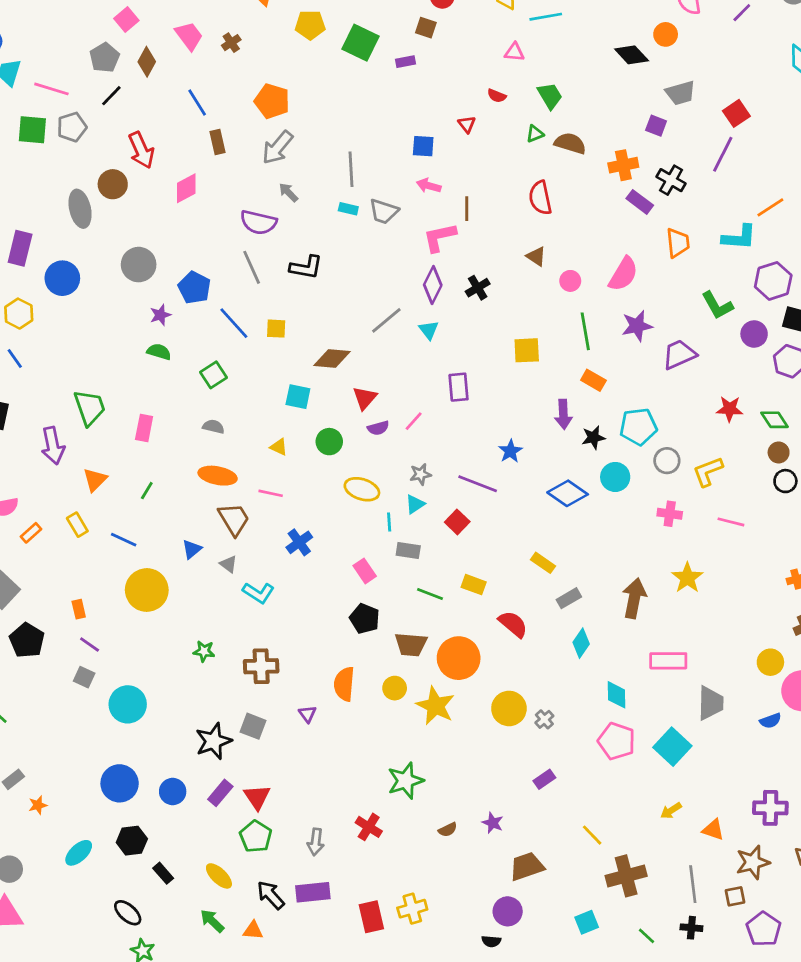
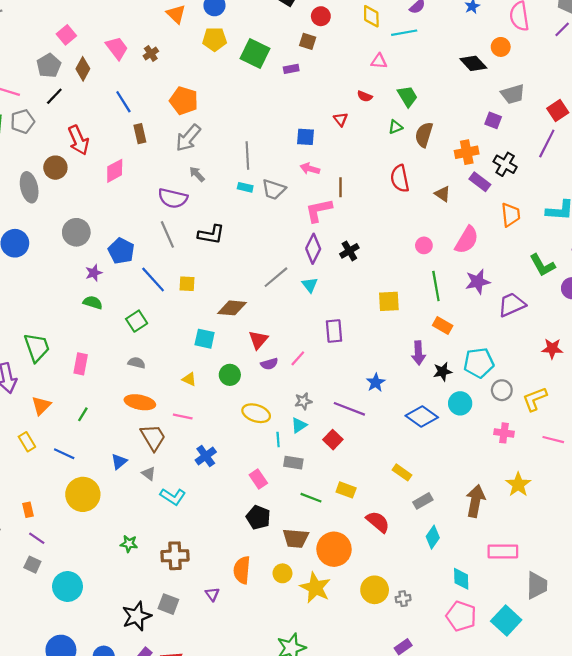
brown semicircle: (570, 143) -> (424, 135), turned -90
brown triangle: (536, 256) -> (443, 194), moved
gray cross: (544, 719) -> (403, 599), turned 32

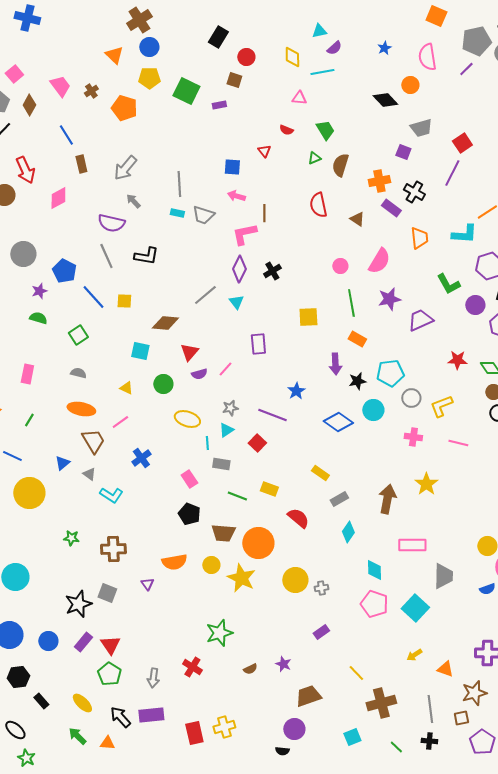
orange pentagon: (184, 101) -> (124, 108), moved
pink line: (183, 417) -> (120, 422), turned -48
orange semicircle: (242, 570) -> (174, 562), turned -105

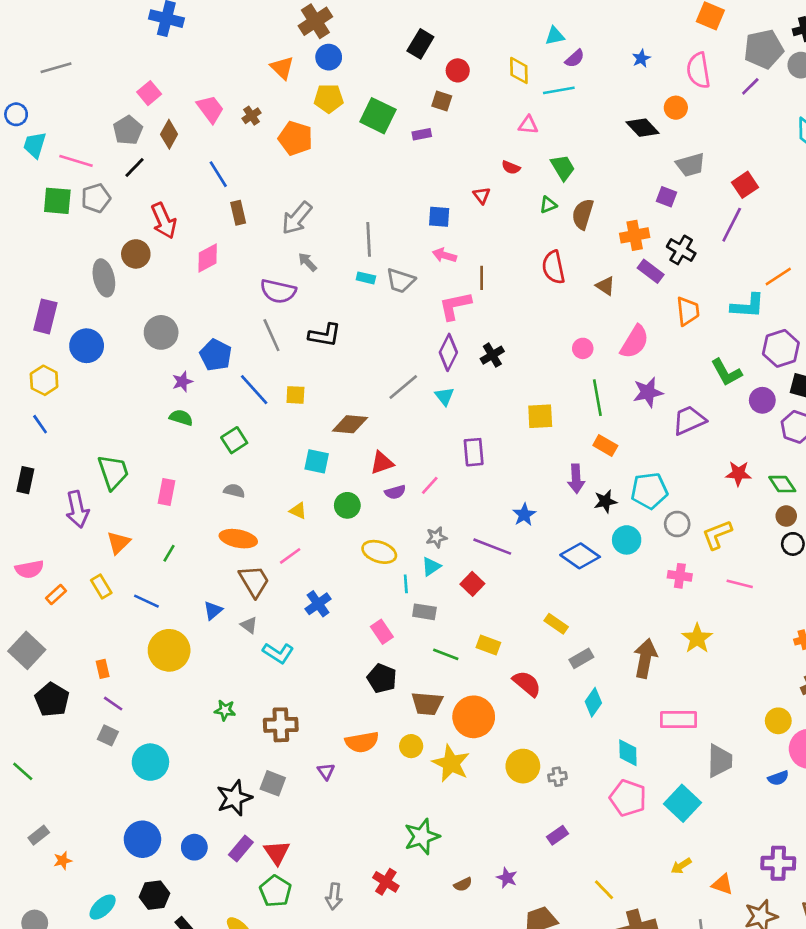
red triangle: (189, 352) -> (382, 463), turned 30

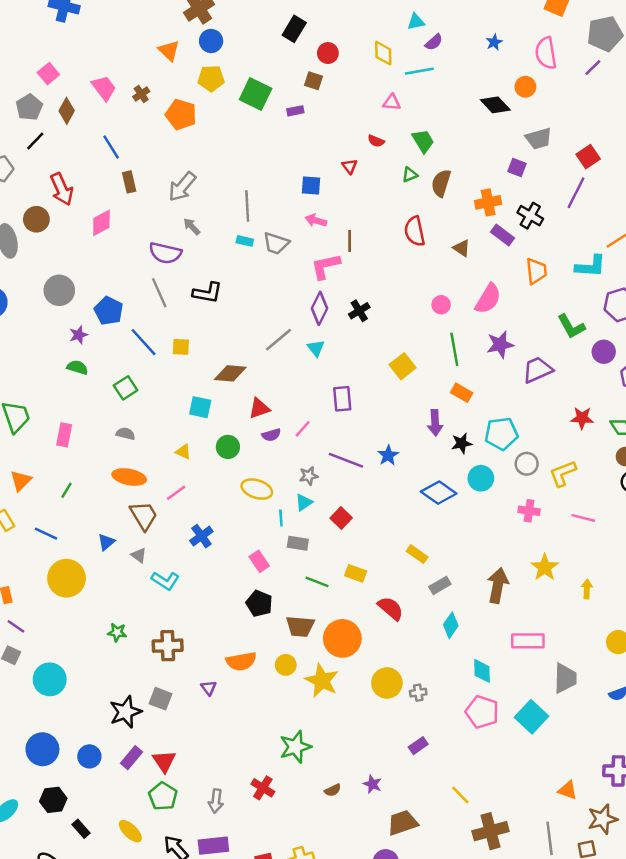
yellow square: (540, 416) -> (403, 366), turned -35
purple line: (492, 547) -> (346, 460), moved
yellow arrow: (681, 866) -> (587, 589), moved, turned 126

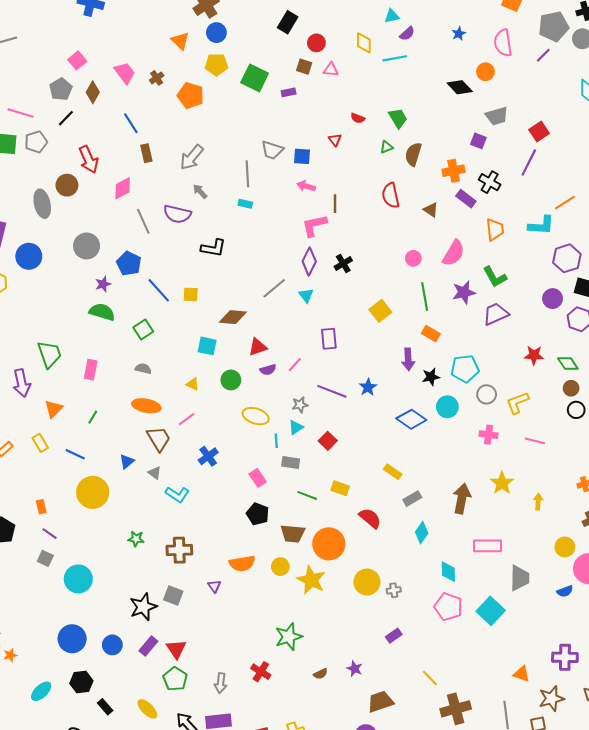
pink triangle: (392, 102) -> (331, 70), moved
gray trapezoid: (276, 243) -> (272, 150), moved
gray line: (159, 293) -> (143, 221), moved
green L-shape: (571, 326) -> (495, 277), moved
green semicircle: (77, 367) -> (102, 312), size x1.4

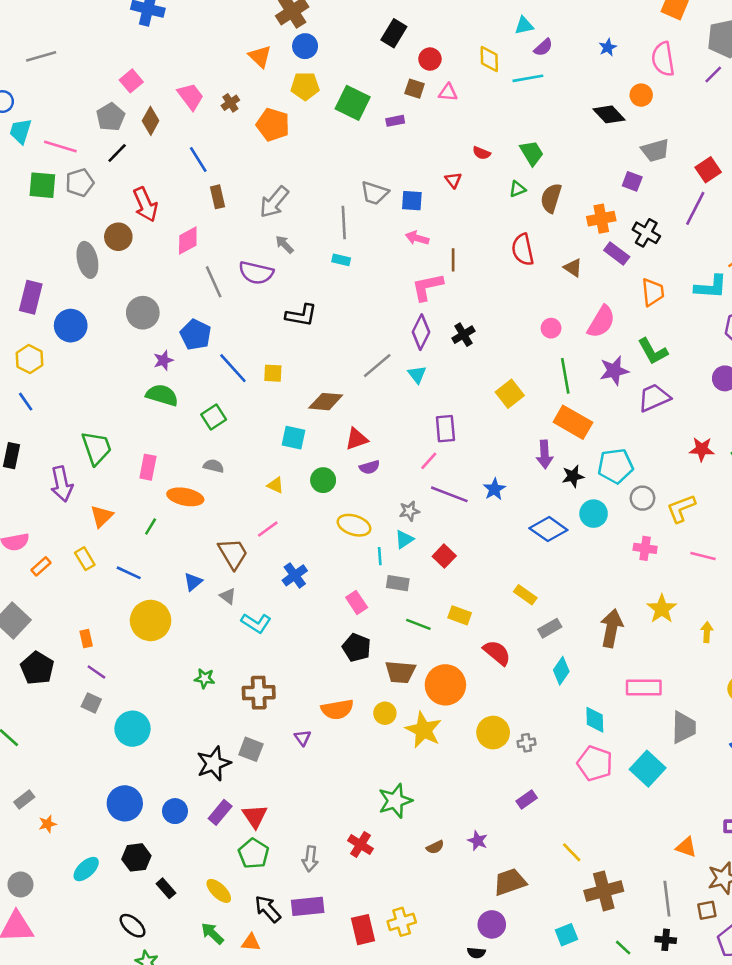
orange rectangle: (431, 334) -> (573, 422), size x1.6
pink line: (295, 365) -> (429, 461), moved
orange ellipse: (146, 406) -> (185, 497), moved

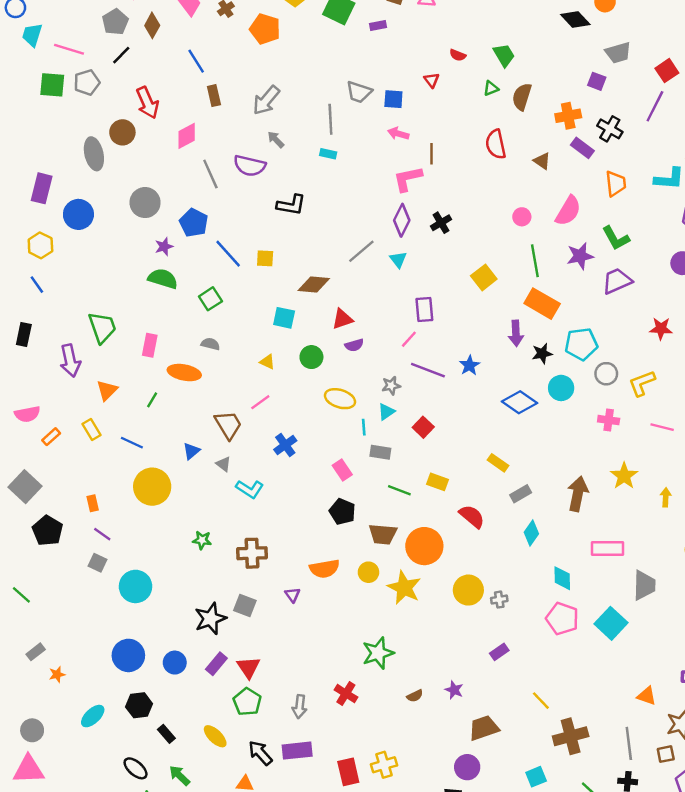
green arrow: (212, 933) -> (179, 775), moved

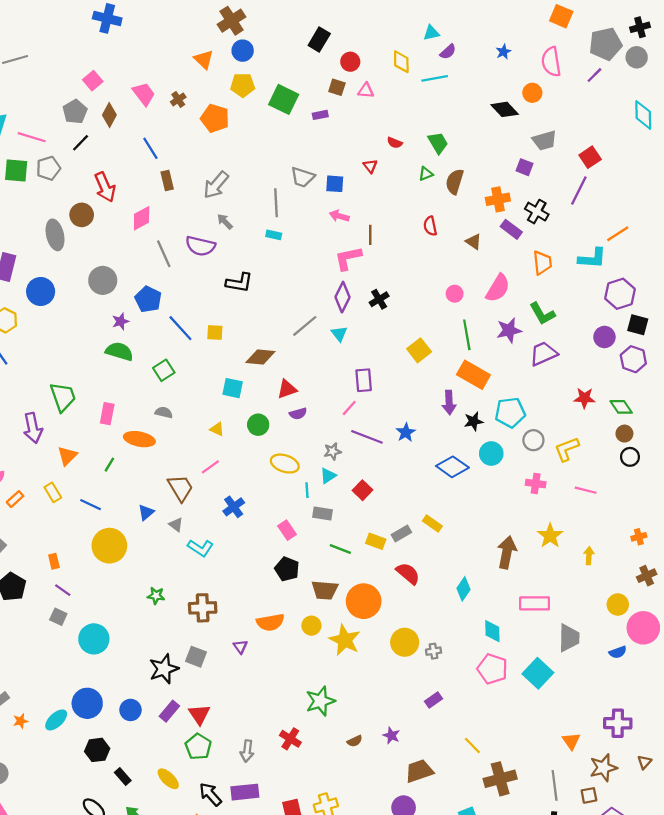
red semicircle: (496, 144) -> (430, 226), size x0.7
gray rectangle: (521, 494) -> (401, 533), moved
orange triangle: (647, 696) -> (571, 741), turned 36
cyan ellipse: (93, 716) -> (56, 720), moved

